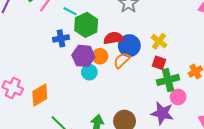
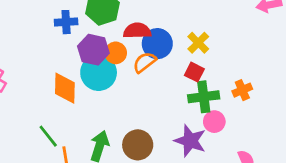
cyan circle: (89, 72) -> (99, 73), size x1.6
orange diamond: (40, 95) -> (65, 88), moved, turned -65

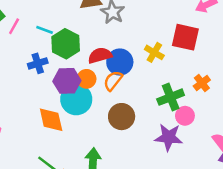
red square: (194, 72) -> (185, 37), moved, size x1.6
brown circle: (138, 145) -> (122, 117), moved

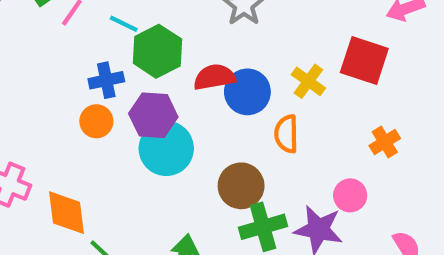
orange circle: (86, 79) -> (96, 121), moved
orange semicircle: (113, 81) -> (286, 134), moved, turned -45
green cross: (171, 97) -> (263, 227), moved
orange diamond: (51, 120) -> (66, 213), moved

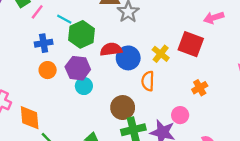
blue cross: (106, 80) -> (44, 43), moved
cyan circle: (166, 148) -> (84, 86), size x0.6

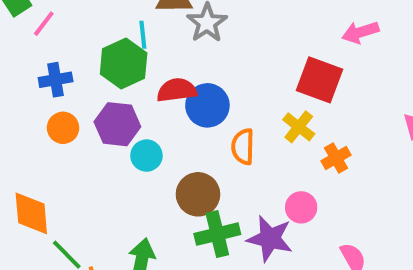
cyan line: (64, 19) -> (143, 35), moved, turned 56
yellow cross: (161, 54) -> (299, 127), moved
cyan circle: (84, 86) -> (146, 156), moved

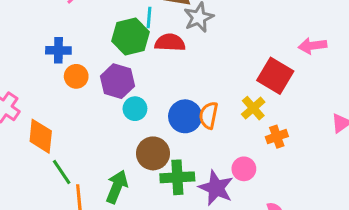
blue cross: (56, 80) -> (58, 50), moved
red semicircle: (177, 90) -> (170, 43), moved
blue circle: (207, 105) -> (185, 116), moved
brown circle: (198, 194) -> (153, 153), moved

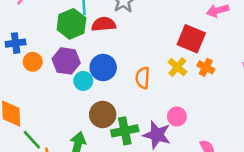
blue circle: (185, 116) -> (103, 67), moved
orange cross: (277, 137) -> (206, 67), moved, turned -35

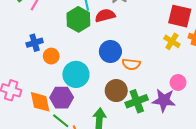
purple hexagon: (66, 61) -> (62, 98), moved
orange semicircle: (143, 78) -> (131, 64), moved, turned -78
cyan circle: (83, 81) -> (76, 74), moved, size x1.6

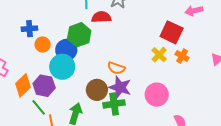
green hexagon: (78, 19) -> (79, 35), moved
blue circle: (110, 51) -> (66, 50), moved
pink circle: (178, 82) -> (157, 95), size x1.5
purple star: (164, 100) -> (120, 87), moved
orange diamond: (40, 102) -> (23, 85), turned 45

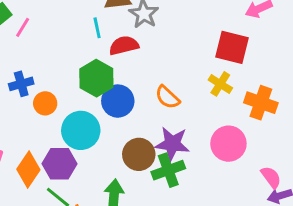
blue circle: (66, 50) -> (118, 101), moved
orange cross: (182, 56) -> (261, 103), moved, size x1.5
orange semicircle: (116, 68) -> (167, 97), moved, turned 36

